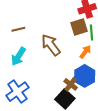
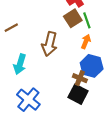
brown line: (18, 29) -> (11, 28), moved
brown arrow: (51, 45) -> (49, 44), turned -115

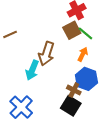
green line: (87, 20) -> (85, 33), turned -35
cyan arrow: (20, 64) -> (32, 70), moved

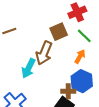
brown square: (72, 30) -> (59, 32), moved
brown cross: (74, 90) -> (68, 91), turned -32

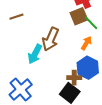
brown square: (59, 32) -> (79, 16), moved

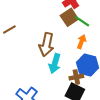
cyan arrow: (35, 54) -> (55, 63), moved

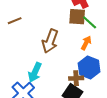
brown square: (69, 17) -> (77, 17), turned 30
cyan arrow: (55, 63) -> (35, 72), moved

